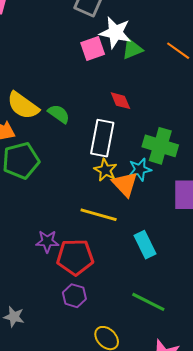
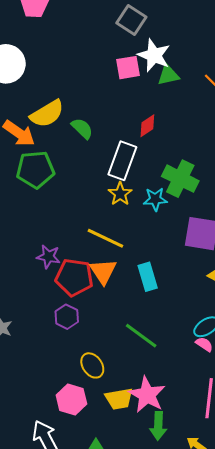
red diamond: (120, 101) -> (147, 126), turned 70
yellow semicircle: (23, 106) -> (47, 114), turned -76
orange triangle: (125, 184) -> (103, 271), moved

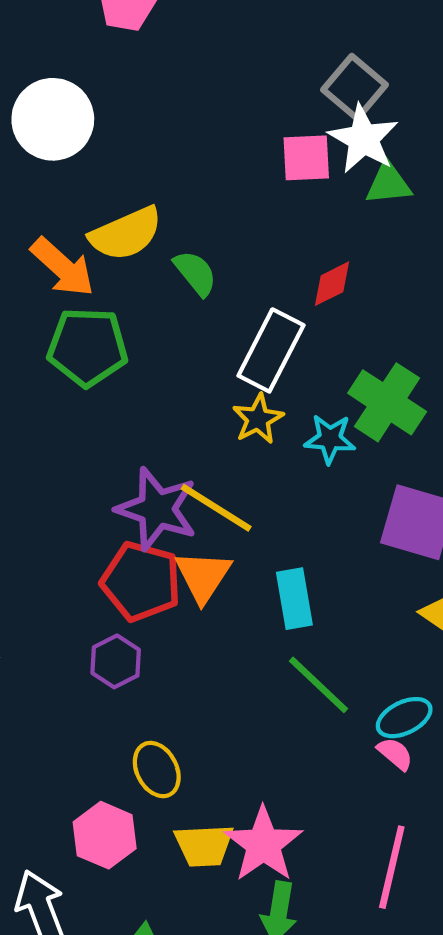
gray square: (131, 20) -> (355, 87), moved
purple star: (48, 257) -> (157, 509), moved, size x1.6
green line: (141, 336) -> (319, 685), moved

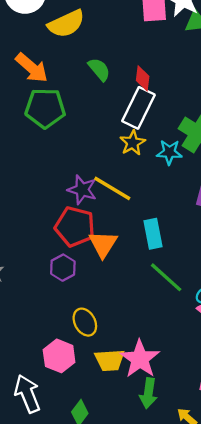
yellow semicircle: (126, 234) -> (66, 24), moved
red diamond: (332, 284) -> (143, 78), moved, turned -55
purple star: (157, 509) -> (82, 190), size x0.7
orange triangle: (203, 576) -> (103, 244), moved

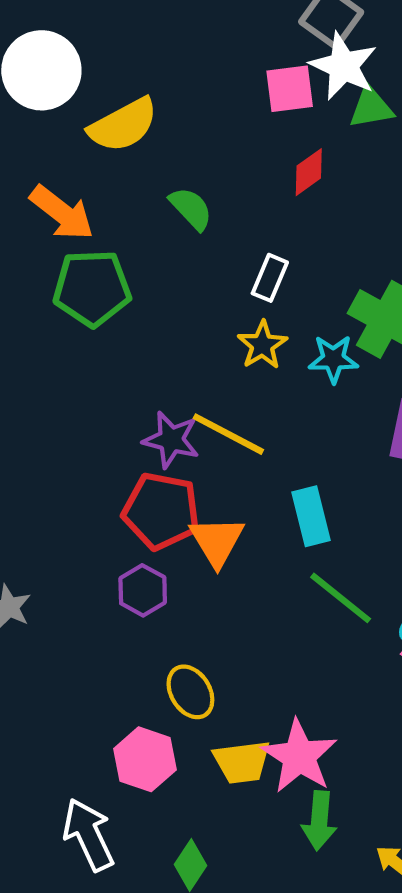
red diamond: (143, 78) -> (309, 172), moved, turned 50
white rectangle: (138, 108) -> (270, 278), size x0.6

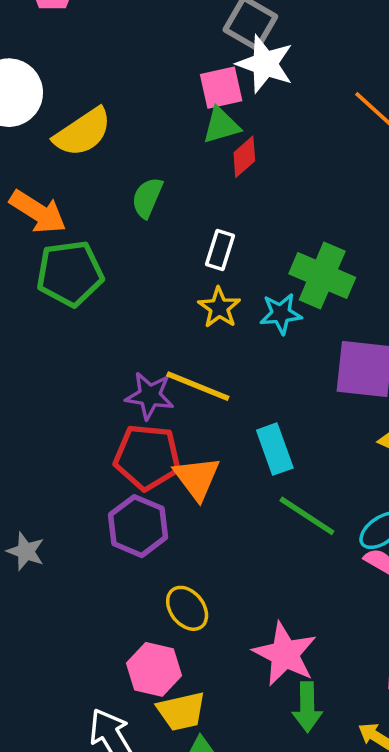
green triangle: (371, 108) -> (221, 126), moved
green semicircle: (191, 209) -> (147, 198), turned -108
purple hexagon: (143, 590) -> (138, 526), size x1.4
yellow trapezoid: (242, 762) -> (181, 711), moved

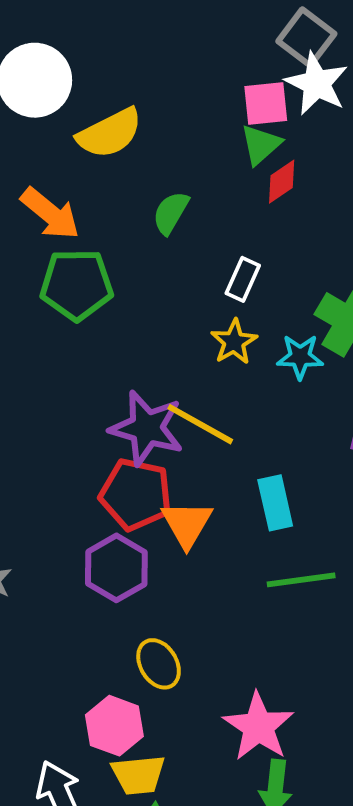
green triangle: (221, 126) -> (261, 145), turned -33
purple star: (150, 396) -> (147, 428), size x1.4
green line: (307, 516) -> (301, 580), turned -48

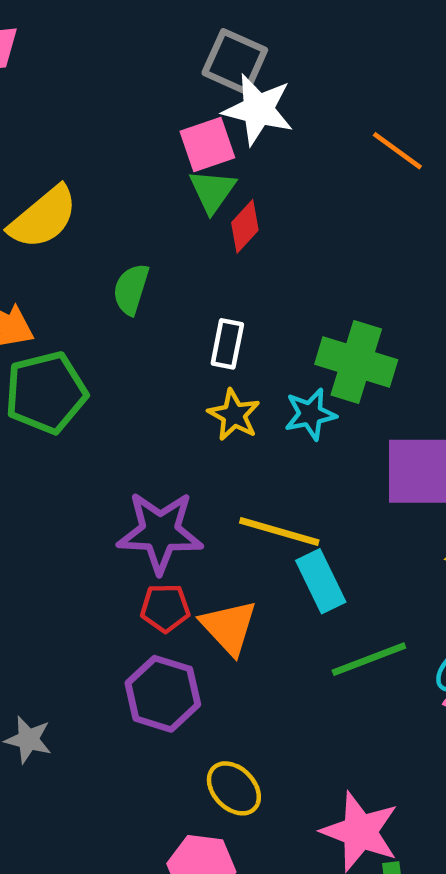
yellow line: (200, 424) -> (279, 532), moved
red pentagon: (136, 494) -> (165, 608), size x0.6

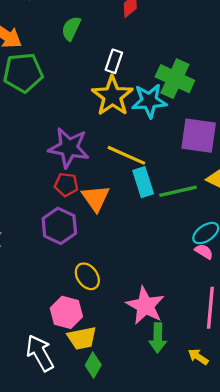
cyan star: (310, 414) -> (149, 101), size x1.4
yellow star: (234, 415) -> (112, 96), size x1.6
green line: (369, 659) -> (178, 191), moved

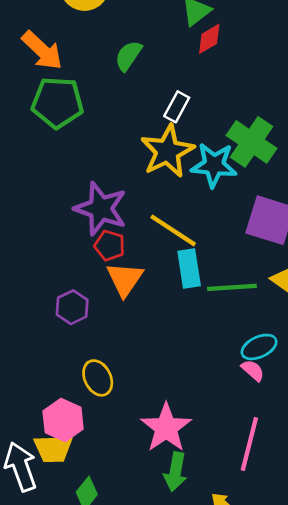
red pentagon: (66, 185) -> (110, 246), moved
purple hexagon: (59, 226) -> (72, 307), size x0.7
yellow trapezoid: (82, 338) -> (53, 449), moved

